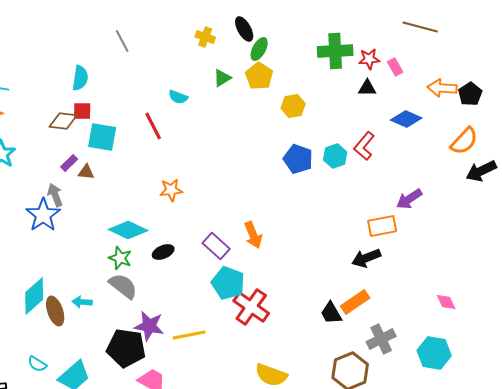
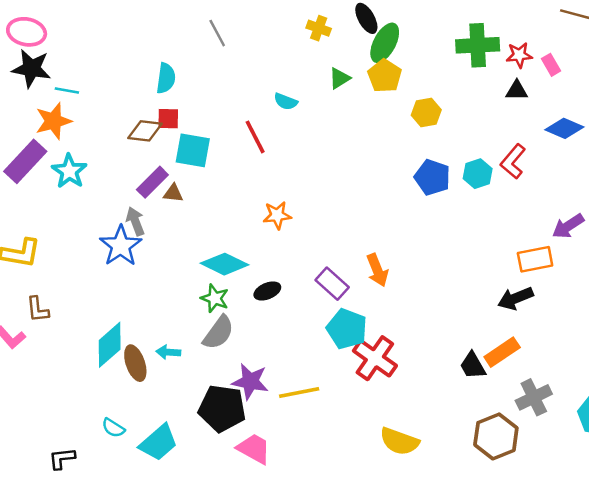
green ellipse: (259, 49) -> (385, 43), size x1.4
purple rectangle: (69, 163) -> (152, 182), size x1.5
gray semicircle: (123, 286) -> (218, 333), turned 88

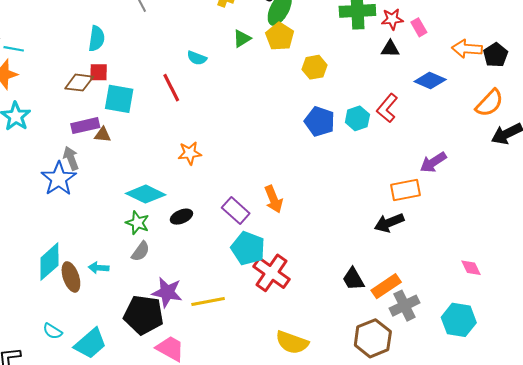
purple rectangle: (152, 182) -> (85, 126), turned 32
gray semicircle: (218, 333) -> (141, 251), size x0.7
orange rectangle: (502, 352) -> (386, 286), moved

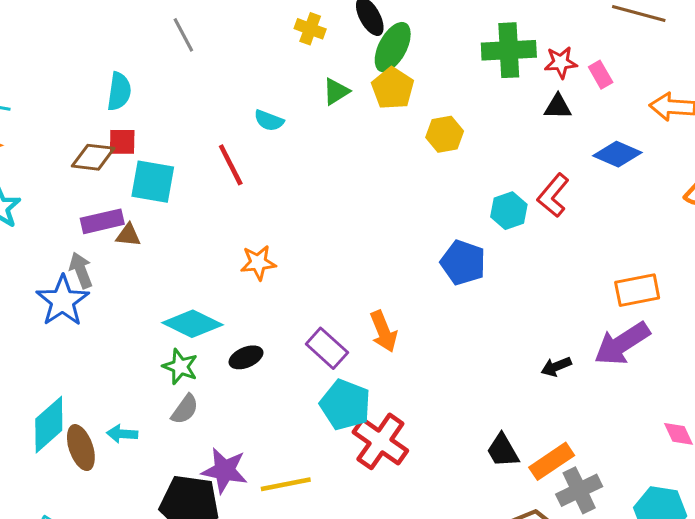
blue pentagon: (320, 121) -> (463, 263), moved
purple arrow: (433, 162) -> (622, 344), moved, size x1.4
orange rectangle: (406, 190) -> (637, 290), moved
black arrow: (389, 223) -> (556, 367), size x0.7

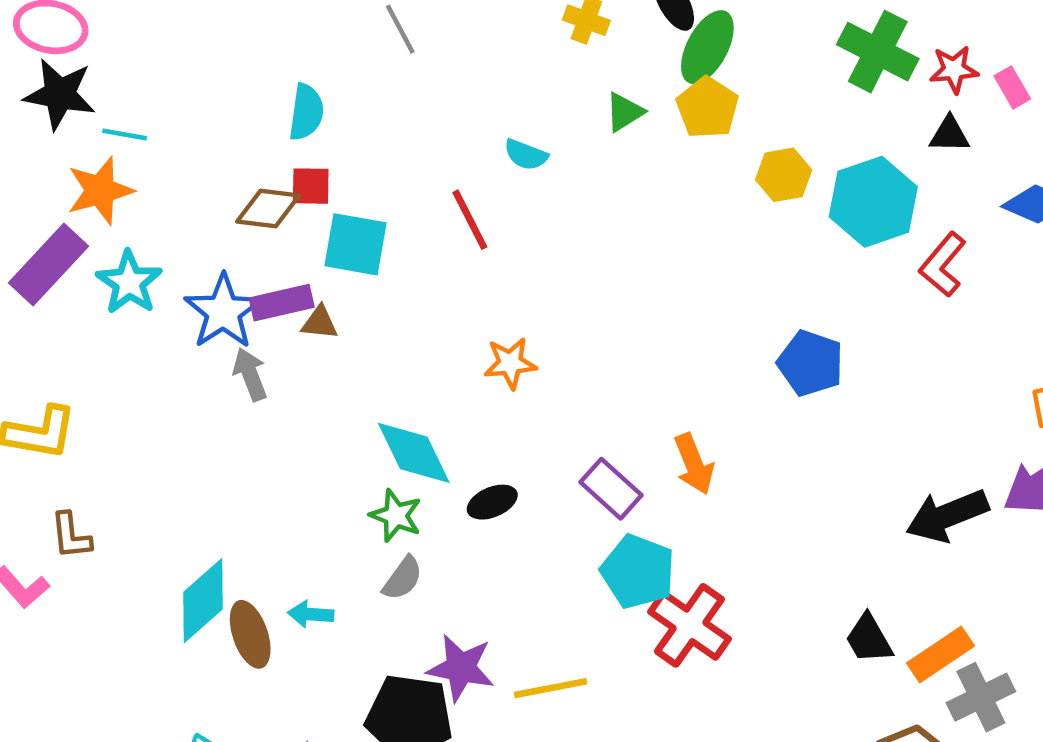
green cross: (509, 50) -> (878, 52), turned 30
cyan hexagon: (509, 211) -> (873, 202), moved, size x1.6
blue star: (63, 301) -> (223, 312), moved
cyan diamond: (192, 324) -> (414, 453), turned 38
black arrow: (556, 367) -> (947, 516), size x1.8

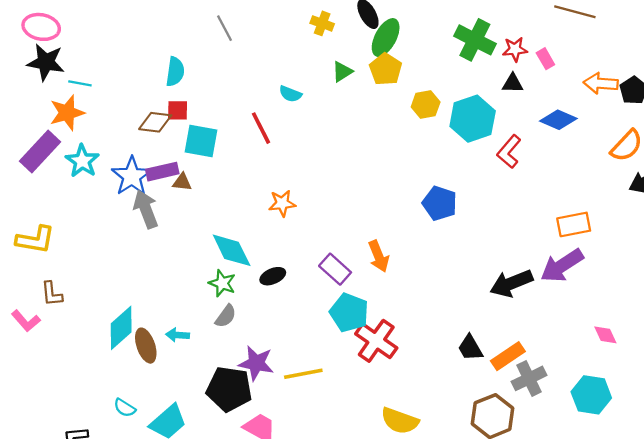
gray arrow: (250, 374) -> (146, 209), size x1.4

